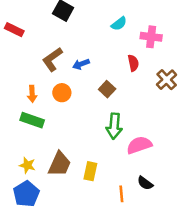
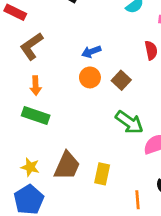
brown L-shape: (52, 59) -> (32, 46), moved
orange circle: (62, 93) -> (90, 77), moved
green arrow: (114, 126) -> (129, 122), turned -60

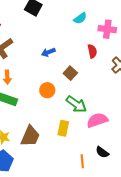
orange circle: (90, 77) -> (47, 90), moved
yellow rectangle: (102, 174) -> (63, 128), moved

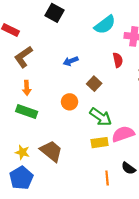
cyan semicircle: (80, 18) -> (105, 25), size x1.5
yellow rectangle: (63, 128) -> (100, 143), moved, turned 70
brown trapezoid: (30, 136) -> (51, 151), turned -75

